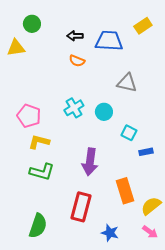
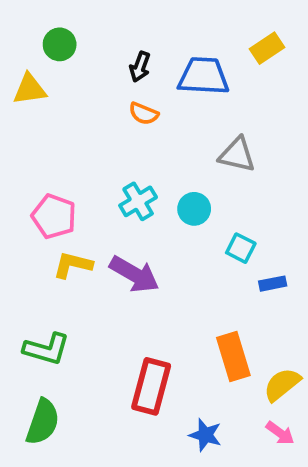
black arrow: (75, 36) -> (140, 67), turned -70
purple arrow: (90, 162) -> (134, 274), moved, turned -68
green L-shape: (42, 172) -> (46, 349), moved
green semicircle: (38, 226) -> (43, 422), moved

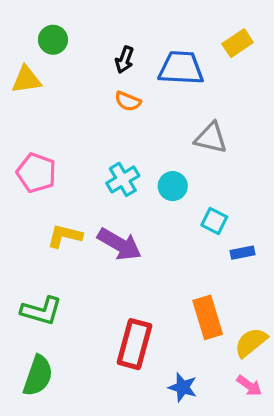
pink pentagon: (54, 216) -> (36, 173), moved

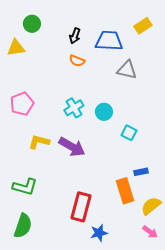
gray triangle: (211, 138) -> (127, 70), moved
pink pentagon: (36, 173) -> (22, 104), turned 30
blue rectangle: (243, 253) -> (141, 172), moved
blue star: (183, 387) -> (99, 233), moved, turned -30

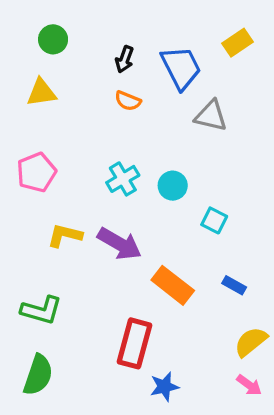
blue trapezoid: (109, 41) -> (181, 68), turned 60
yellow triangle: (16, 48) -> (41, 93), moved
blue rectangle: (141, 172) -> (234, 285), turned 40
orange rectangle: (125, 191) -> (173, 285), moved, turned -35

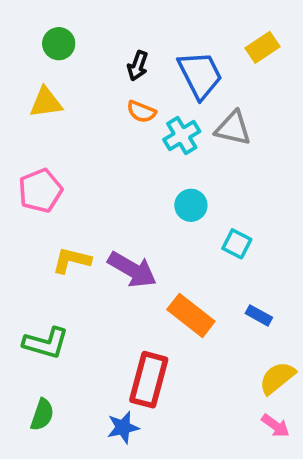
cyan cross: (123, 179) -> (182, 135), moved
green semicircle: (38, 375) -> (42, 415), size x0.7
blue star: (164, 387) -> (123, 427), moved

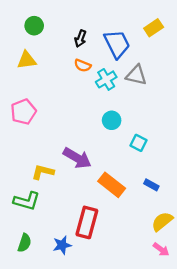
yellow L-shape: (72, 260) -> (43, 172), moved
blue star: (123, 427) -> (62, 245), moved

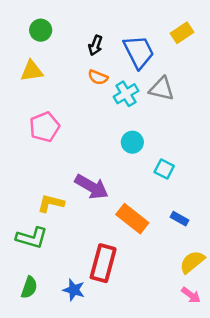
pink pentagon: (23, 112) -> (44, 127), moved
blue star: (62, 245) -> (74, 290), turned 30

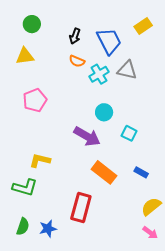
purple arrow: (92, 187) -> (87, 136), moved
blue star: (74, 290) -> (48, 229), moved, turned -30

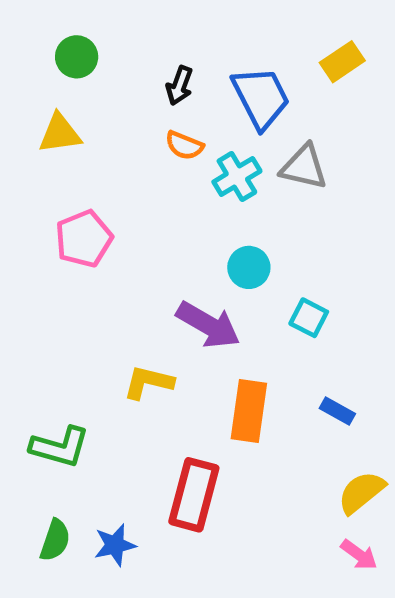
yellow L-shape: (40, 160) -> (148, 382), moved
orange rectangle: (104, 172) -> (249, 411), turned 60

